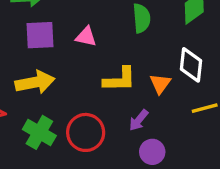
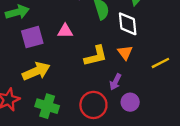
white diamond: (191, 65) -> (128, 24), moved
red circle: (86, 132) -> (93, 105), moved

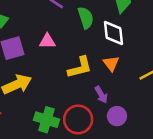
purple arrow: (115, 82) -> (101, 95), turned -56
green cross: (47, 106) -> (47, 120), moved

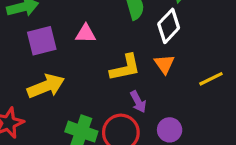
white diamond: (113, 33) -> (169, 26), turned 48
purple arrow: (101, 95) -> (138, 102), moved

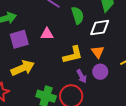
white diamond: (169, 26) -> (100, 28), turned 40
purple circle: (170, 130) -> (100, 72), moved

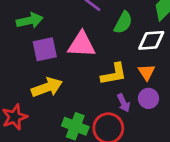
green semicircle: (78, 15) -> (123, 23), turned 42
pink triangle: (47, 34) -> (82, 44), size x1.6

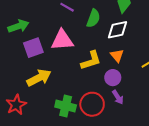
purple circle: (148, 98) -> (113, 78), moved
purple arrow: (124, 103) -> (118, 97), moved

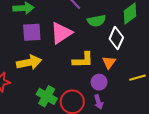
green semicircle: (93, 18) -> (96, 21), turned 42
white diamond: (118, 30) -> (116, 38), turned -70
pink triangle: (62, 40) -> (61, 33), turned -45

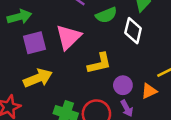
orange triangle: (109, 62) -> (149, 91), moved, turned 40

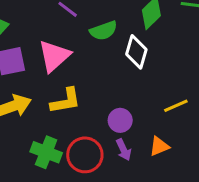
yellow L-shape: (99, 63) -> (66, 101), moved
orange triangle: (149, 91) -> (159, 146), moved

